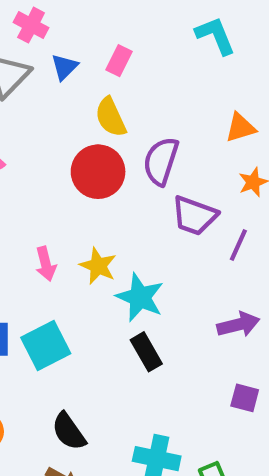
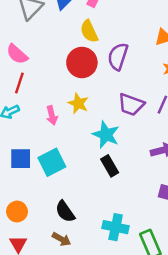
purple trapezoid: (194, 216) -> (131, 105), moved
yellow star: (98, 266) -> (78, 103), moved

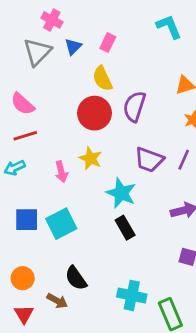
red line: (19, 83) -> (25, 136), turned 55
brown arrow: (61, 239) -> (57, 301), moved

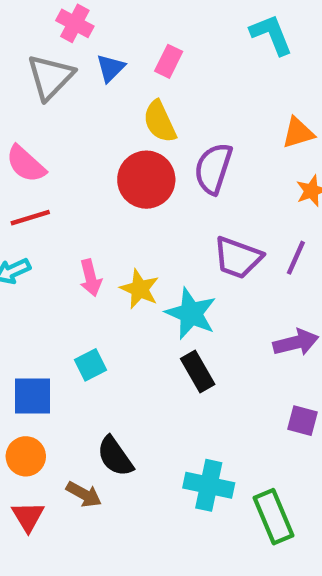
yellow star: (91, 158) -> (140, 289), moved
blue square: (27, 220) -> (32, 396), moved
cyan square: (61, 224) -> (91, 365), size x0.6

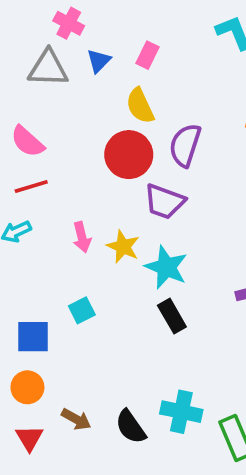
gray triangle: (50, 77) -> (48, 68), turned 48
purple trapezoid: (238, 258) -> (164, 202), moved
black semicircle: (115, 456) -> (131, 427), moved

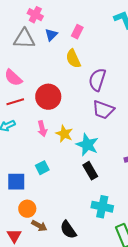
red circle: (129, 155) -> (48, 97), moved
purple trapezoid: (164, 202) -> (103, 110), moved
orange circle: (27, 387) -> (27, 209), moved
cyan cross: (181, 412) -> (102, 207), moved

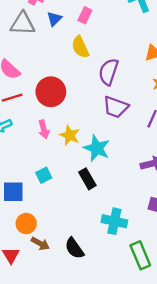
black rectangle: (90, 171) -> (87, 179), moved

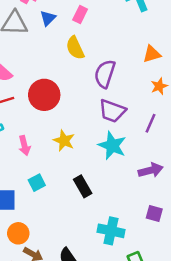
pink arrow: (44, 129) -> (24, 146), moved
cyan star: (97, 148) -> (112, 146), moved

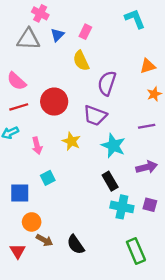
purple trapezoid: (112, 111) -> (95, 116), moved
purple line: (151, 123) -> (147, 126), turned 56
black rectangle: (83, 186) -> (110, 181), moved
cyan cross: (111, 231) -> (122, 207), moved

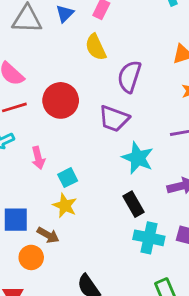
yellow star: (71, 141) -> (65, 206), moved
cyan square: (48, 178) -> (68, 178), moved
brown arrow: (45, 240) -> (48, 235), moved

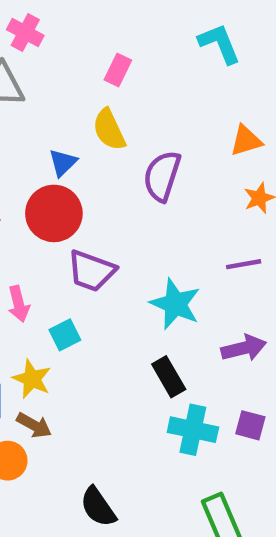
blue triangle: (65, 13) -> (63, 163), moved
purple trapezoid: (114, 119) -> (91, 271), moved
yellow star: (65, 206) -> (32, 379), moved

